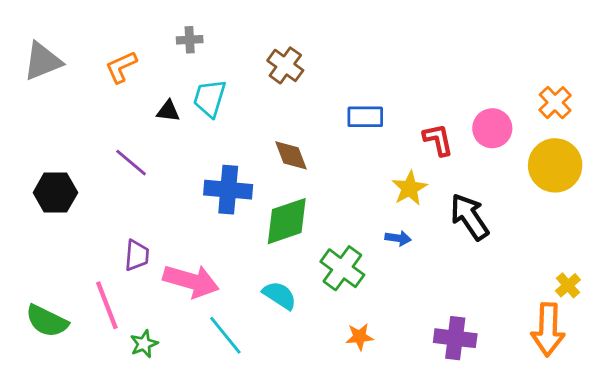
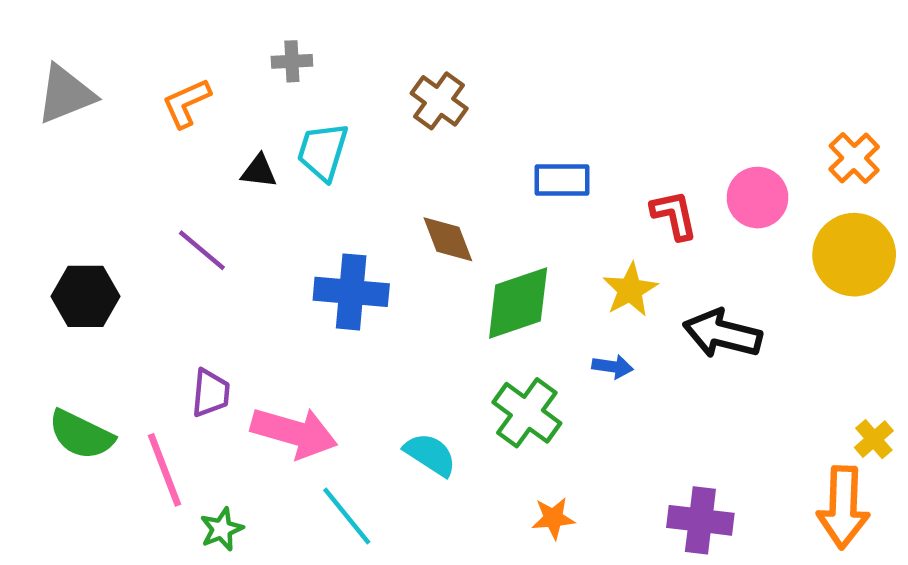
black arrow: (469, 217) -> (722, 334), turned -42
green diamond: (287, 221) -> (518, 303), moved
green semicircle: (47, 321) -> (81, 435), moved

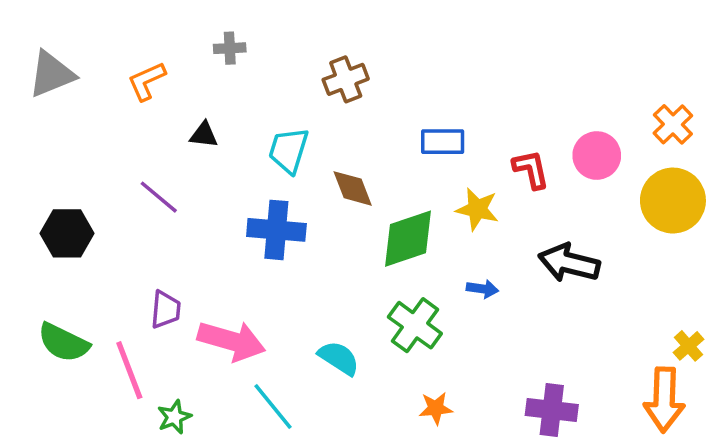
brown cross: (439, 101) -> (346, 79), turned 33
cyan trapezoid: (323, 151) -> (289, 150), moved
yellow star: (630, 290) -> (477, 209), moved, turned -30

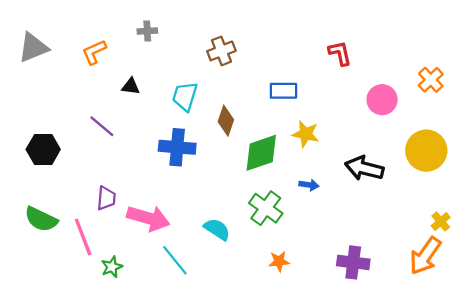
red L-shape: (531, 169) -> (340, 53), moved
brown diamond: (353, 188) -> (226, 121), turned 40
yellow circle: (673, 201) -> (426, 151), moved
orange arrow: (664, 400) -> (425, 256), turned 33

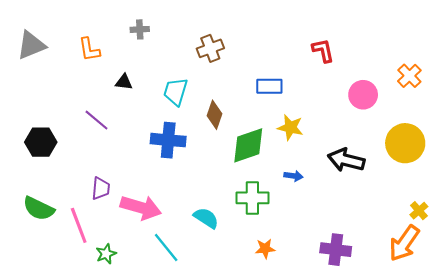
orange L-shape: (94, 52) -> (89, 49), turned -75
green cross: (266, 208) -> (252, 198), turned -36

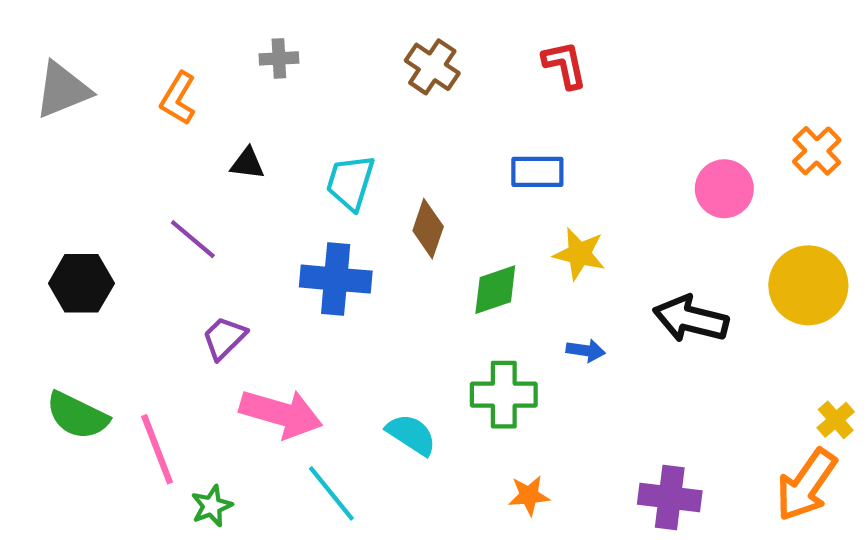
brown cross: (210, 48) -> (432, 67), moved, turned -35
orange L-shape: (89, 49) -> (178, 98), turned 40
red L-shape: (323, 50) -> (565, 65), moved
green diamond: (248, 145) -> (495, 290), size x0.7
purple trapezoid: (101, 189) -> (224, 338), moved, turned -140

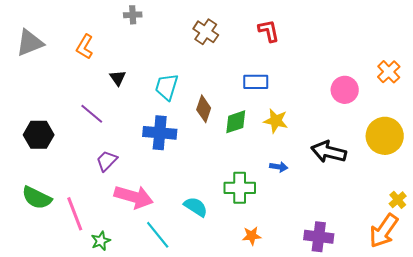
gray cross: (279, 58) -> (133, 15), moved
black triangle: (247, 164) -> (118, 78), turned 48
green diamond: (495, 290) -> (236, 122), moved

